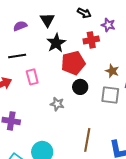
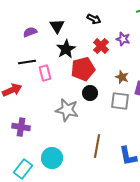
purple star: (108, 25) -> (123, 39), moved
red cross: (91, 40) -> (101, 46), turned -35
pink rectangle: (32, 77) -> (45, 73), moved
gray star: (57, 104) -> (67, 110), size x1.6

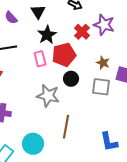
purple semicircle: (30, 32) -> (11, 18), turned -112
purple star: (123, 39) -> (104, 25), size x1.5
pink rectangle: (45, 73) -> (40, 59), moved
brown line: (97, 146) -> (66, 127), moved

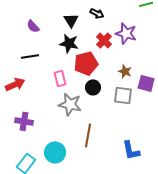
black triangle: (38, 12) -> (71, 20), moved
black star: (47, 35) -> (69, 43), turned -30
pink rectangle: (40, 59) -> (60, 78), moved

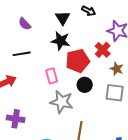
red cross: (104, 40) -> (103, 50), moved

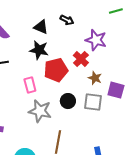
black triangle: (63, 18) -> (41, 27), turned -35
black circle: (85, 85) -> (68, 101), moved

